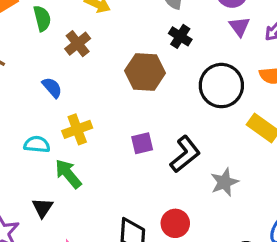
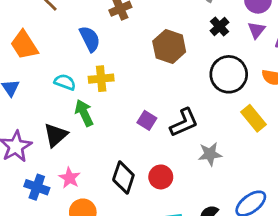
black cross: (180, 36) -> (219, 26), moved
blue semicircle: (52, 88) -> (90, 39), size x1.4
purple square: (142, 143) -> (147, 120), moved, turned 30
black triangle: (43, 208) -> (56, 135), size x1.4

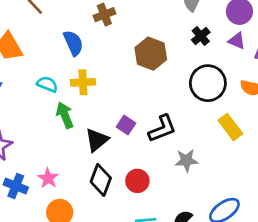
purple triangle: (256, 30) -> (237, 41), turned -48
black triangle: (56, 135) -> (97, 140), moved

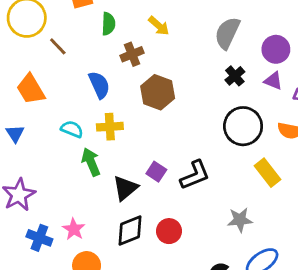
brown hexagon: (151, 54) -> (158, 92), moved
gray star: (186, 160) -> (240, 220), moved
black diamond: (101, 180) -> (130, 231), turned 48

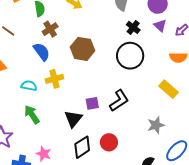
brown cross: (132, 54) -> (50, 29), moved
purple triangle: (273, 81) -> (160, 26), turned 32
black circle: (243, 126) -> (130, 56), moved
green arrow: (91, 162) -> (32, 115), moved
purple square: (156, 172) -> (92, 103), turned -32

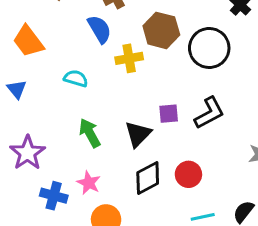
black circle: (130, 56) -> (209, 48), moved
yellow cross: (54, 79) -> (129, 58), moved
green arrow: (32, 115) -> (90, 133), moved

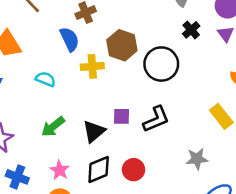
green arrow: (90, 133) -> (53, 127), turned -105
pink star: (89, 183) -> (60, 170), moved

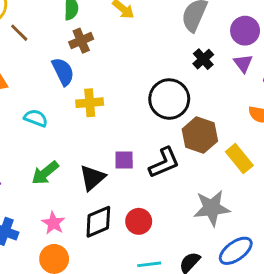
brown hexagon: (122, 45) -> (200, 135), moved
gray star: (197, 159) -> (212, 208), size x1.4

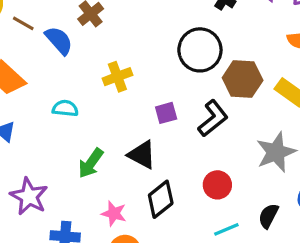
blue semicircle: (63, 72) -> (59, 40), moved
purple square: (124, 160) -> (166, 113), moved
black triangle: (92, 178) -> (142, 155), turned -36
red circle: (139, 221) -> (217, 185), moved

